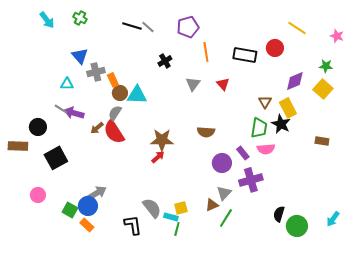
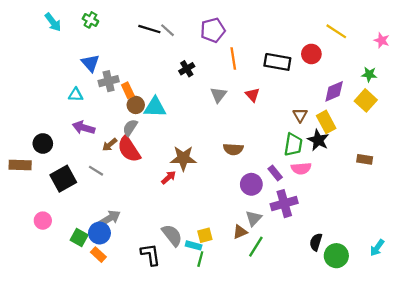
gray line: (61, 109) -> (96, 171), moved
red arrow: (158, 157) -> (169, 177), moved

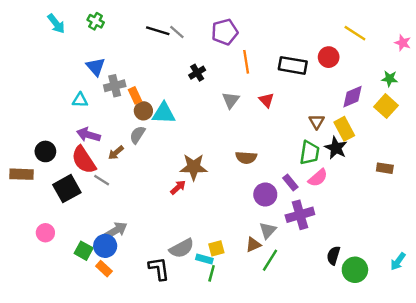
red semicircle: (129, 149) -> (84, 160), moved
pink semicircle: (301, 168) -> (318, 178), turned -36
gray semicircle: (172, 235) -> (182, 248), turned 100

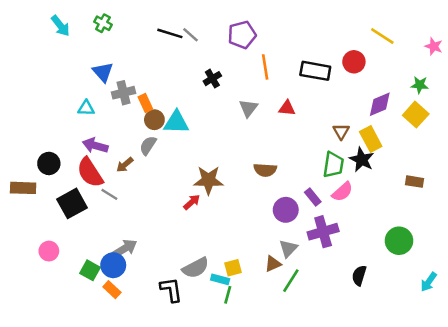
red triangle: (266, 100) -> (287, 108), turned -42
green circle: (355, 270) -> (399, 241), moved

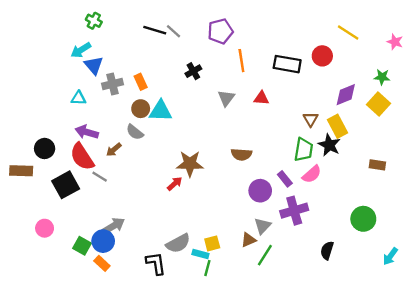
cyan arrow: (60, 26) -> (81, 50), moved, turned 96
orange rectangle: (145, 103) -> (141, 82), moved
gray semicircle: (148, 145) -> (135, 132), turned -84

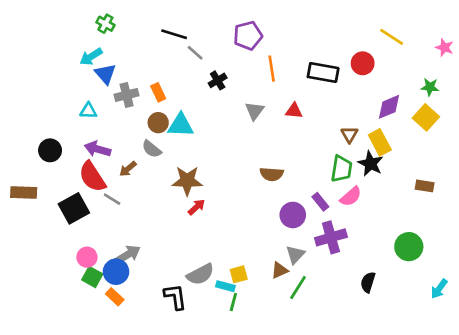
gray line: (173, 31) -> (195, 53), moved
black circle: (45, 148) -> (50, 150), moved
brown star: (190, 164) -> (187, 181), moved
pink circle: (45, 228) -> (87, 257), moved

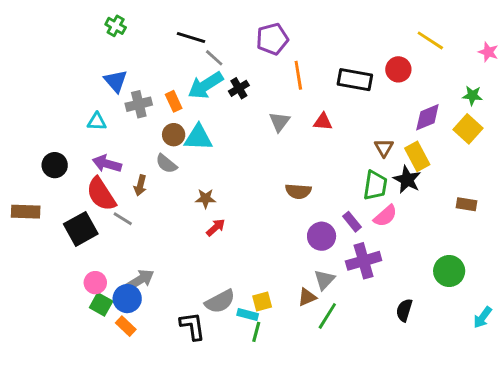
cyan arrow: (91, 57) -> (206, 85), moved, size x1.4
brown arrow: (128, 169) -> (140, 185), turned -36
brown star: (187, 181) -> (206, 198), size x0.6

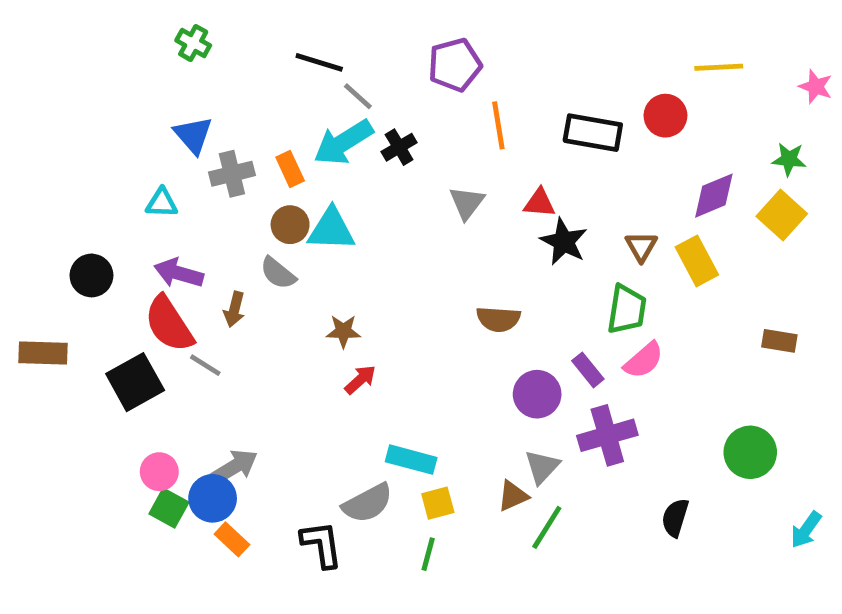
yellow line: (430, 40) -> (719, 67), turned -36
black star: (407, 180) -> (564, 242), moved
cyan rectangle: (248, 315) -> (411, 460), moved, size x1.4
orange rectangle: (126, 326) -> (232, 539), moved

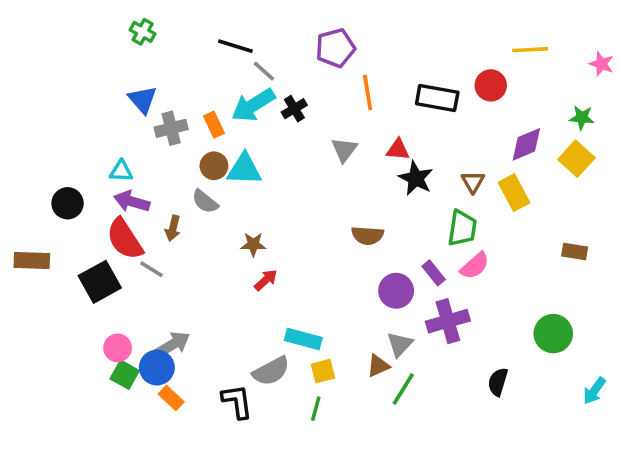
cyan triangle: (162, 203) -> (121, 171), moved

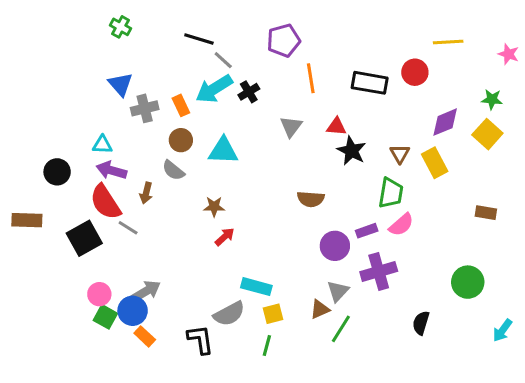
cyan triangle: (244, 169) -> (223, 151), moved
purple rectangle: (434, 273) -> (367, 231), turned -70

